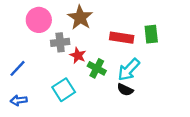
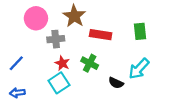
red rectangle: (122, 38) -> (101, 35), moved
red star: (78, 55) -> (62, 63), moved
cyan arrow: (129, 70) -> (139, 69), moved

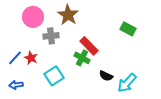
green rectangle: (140, 31) -> (128, 29), turned -56
red rectangle: (101, 35) -> (89, 46), moved, turned 36
red star: (62, 63) -> (31, 58), moved
cyan arrow: (139, 69) -> (127, 83), moved

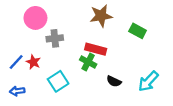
brown star: (68, 15) -> (101, 16), moved, turned 30
red rectangle: (89, 46) -> (96, 49), turned -30
cyan arrow: (127, 83) -> (148, 81), moved

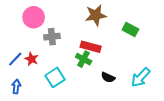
blue arrow: (17, 91) -> (16, 87), turned 104

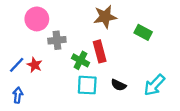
red rectangle: (91, 47) -> (100, 51), turned 60
green cross: (84, 59) -> (80, 60), moved
cyan square: (55, 77) -> (87, 85), moved, turned 36

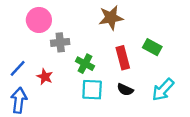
green rectangle: (143, 32) -> (152, 47), moved
red rectangle: (100, 51) -> (123, 58), moved
red star: (35, 65) -> (45, 77), moved
blue arrow: (18, 95) -> (19, 100), size x1.5

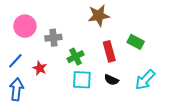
pink circle: (39, 20) -> (25, 26), moved
green cross: (85, 64) -> (76, 57), turned 35

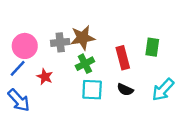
brown star: (99, 16) -> (83, 38), moved
pink circle: (25, 26) -> (25, 46), moved
green rectangle: (136, 42) -> (152, 47), turned 70
blue arrow: (17, 89) -> (19, 100), turned 130

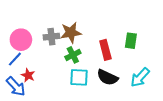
red star: (45, 77) -> (28, 75), moved
black semicircle: (125, 90) -> (107, 77), size x1.5

